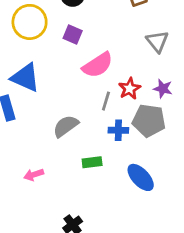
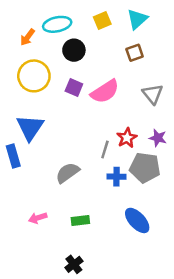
pink semicircle: (98, 65) -> (105, 91), moved
blue triangle: (25, 78) -> (30, 128), turned 40
green rectangle: (92, 162) -> (80, 220), moved

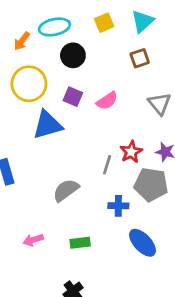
pink semicircle: (105, 91) -> (107, 101), size x0.7
blue triangle: (30, 128) -> (47, 125), moved, turned 40
blue cross: (117, 177) -> (118, 206), moved

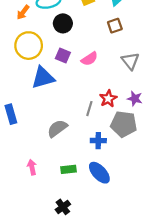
pink arrow: (33, 240) -> (32, 167), turned 96
blue ellipse: (143, 243) -> (99, 173), moved

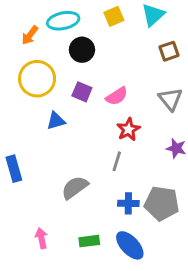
brown square: (115, 26) -> (169, 51), moved
blue triangle: (43, 78) -> (56, 121), size x0.6
red star: (108, 99) -> (128, 129), moved
gray pentagon: (124, 124) -> (162, 203), moved

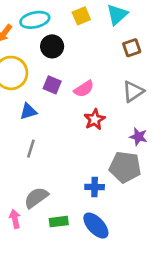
gray triangle: (170, 99) -> (133, 92), turned 35
gray line: (117, 161) -> (31, 149), moved
gray semicircle: (75, 187) -> (36, 198), moved
gray pentagon: (162, 203) -> (125, 167), moved

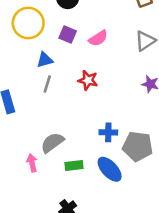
red star: (95, 119) -> (88, 80), moved, turned -30
gray line: (31, 149) -> (47, 84), moved
gray pentagon: (125, 167) -> (138, 146), moved

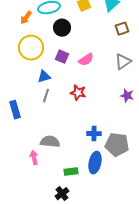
gray semicircle: (52, 143) -> (50, 142), turned 42
green rectangle: (74, 165) -> (71, 172), moved
blue ellipse: (110, 169) -> (95, 163), turned 55

